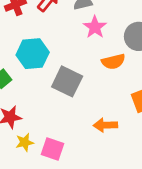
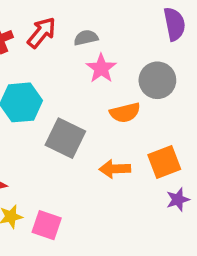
orange arrow: (105, 125) -> (115, 169), moved

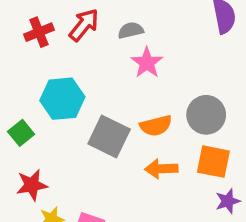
gray circle: (157, 80) -> (206, 115), moved
orange semicircle: (125, 113) -> (156, 126), moved
orange square: (164, 162) -> (213, 162), turned 32

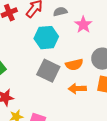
pink star: (147, 63) -> (83, 25), moved
cyan hexagon: (62, 99) -> (46, 38), moved

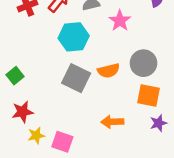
orange arrow: (77, 89) -> (112, 122), moved

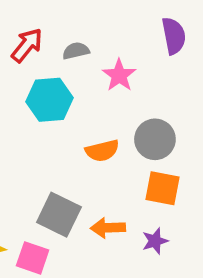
gray square: (76, 78) -> (59, 215), moved
purple star: (158, 123) -> (155, 241), moved

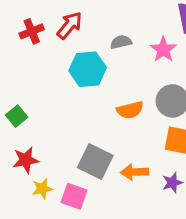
gray semicircle: (76, 51) -> (121, 42), moved
pink star: (119, 75) -> (163, 50), moved

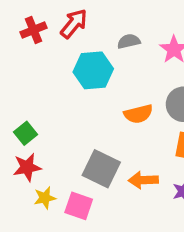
green square: (17, 116) -> (25, 133), moved

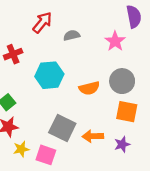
red cross: (34, 30) -> (13, 54), moved
gray semicircle: (129, 41) -> (72, 35), moved
cyan hexagon: (93, 70) -> (49, 75), moved

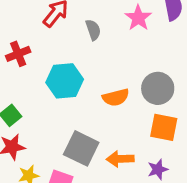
gray semicircle: (72, 35) -> (93, 30), turned 84
pink star: (115, 41) -> (138, 18), moved

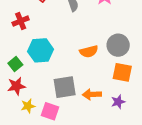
cyan hexagon: (65, 81) -> (41, 50), moved
gray square: (81, 148) -> (65, 87), turned -35

